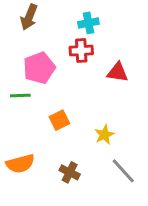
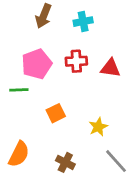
brown arrow: (29, 17) -> (43, 16), moved
red cross: (81, 51) -> (76, 61), moved
orange semicircle: (20, 164) -> (19, 154), turned -48

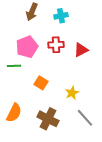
red triangle: (111, 68) -> (81, 50), turned -35
orange square: (56, 113) -> (41, 83), turned -32
brown cross: (65, 162) -> (48, 119), size x1.5

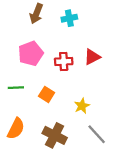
red cross: (56, 45) -> (64, 61), moved
green line: (14, 66) -> (16, 88), moved

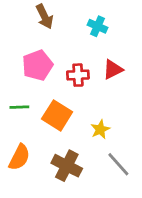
brown arrow: (36, 14) -> (44, 16), turned -48
cyan cross: (69, 18) -> (97, 26), moved, turned 35
orange square: (47, 94) -> (57, 115), size x1.5

